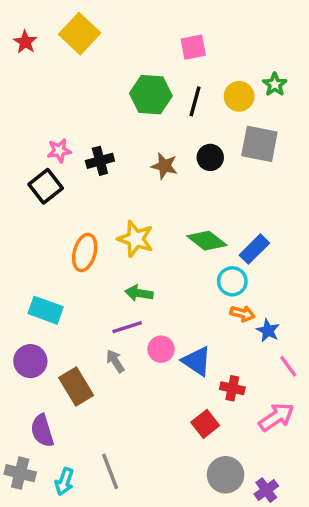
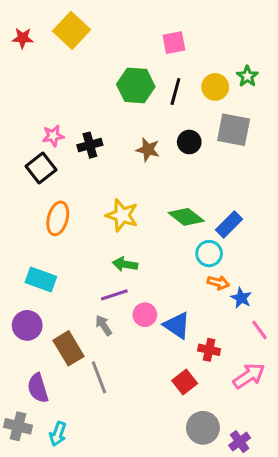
red star: (25, 42) -> (23, 38), turned -30
orange ellipse: (85, 252) -> (58, 218), moved
gray line: (110, 471) -> (99, 377), moved

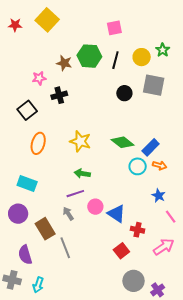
pink star: (53, 136) -> (39, 78), moved
brown star: (148, 150) -> (64, 63), moved
orange arrow: (218, 283) -> (160, 165), moved

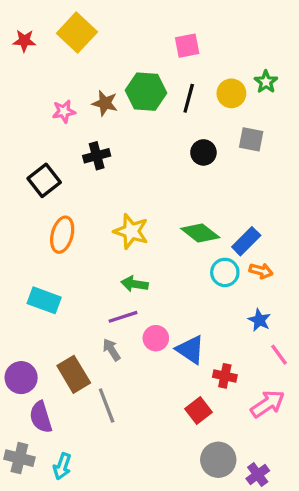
pink star: (39, 78) -> (64, 111), moved
gray square: (154, 85) -> (251, 139), size x0.7
purple circle: (18, 214) -> (21, 378), moved

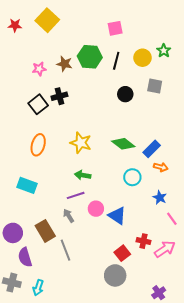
black square: (44, 180) -> (38, 104), moved
cyan circle: (225, 272) -> (132, 177), moved
red cross: (225, 376) -> (144, 241), moved
gray circle: (218, 460) -> (115, 275), moved

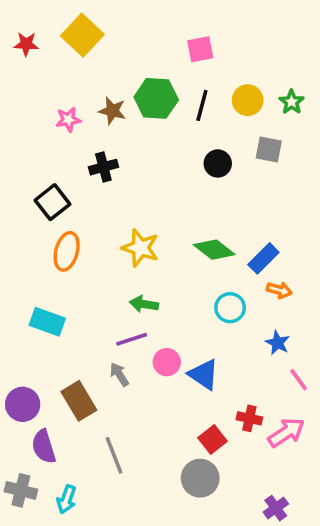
green star: (164, 51) -> (292, 102), moved
black square: (38, 104) -> (53, 202), moved
gray line: (66, 250) -> (114, 455), moved

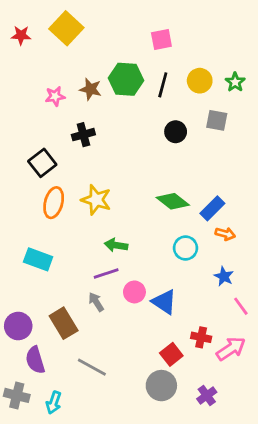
yellow star: (140, 248) -> (96, 200), moved
gray line: (114, 455) -> (92, 367), turned -40
purple cross: (276, 508) -> (207, 395), moved

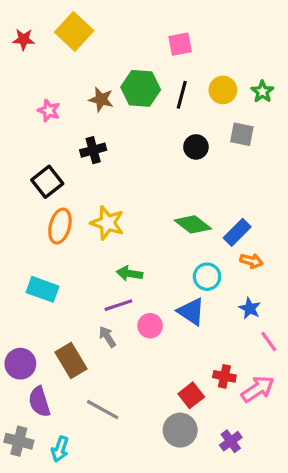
pink star: (55, 96) -> (49, 111), moved, turned 30
blue triangle: (164, 302) -> (191, 311), moved

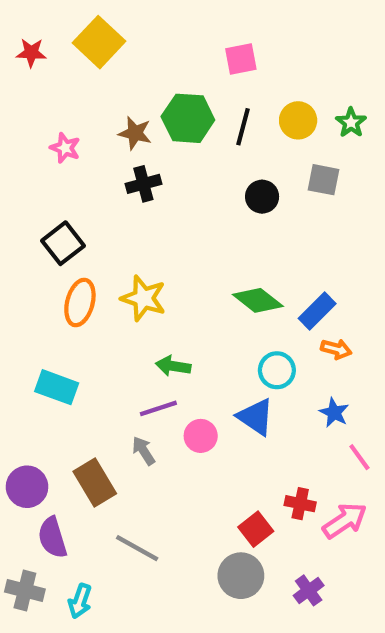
black cross: (93, 150) -> (143, 184), moved

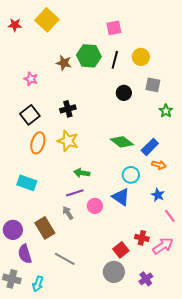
green star: (351, 123) -> (166, 111), moved
pink star: (65, 148) -> (31, 79), moved
black cross: (143, 184) -> (68, 109), moved

